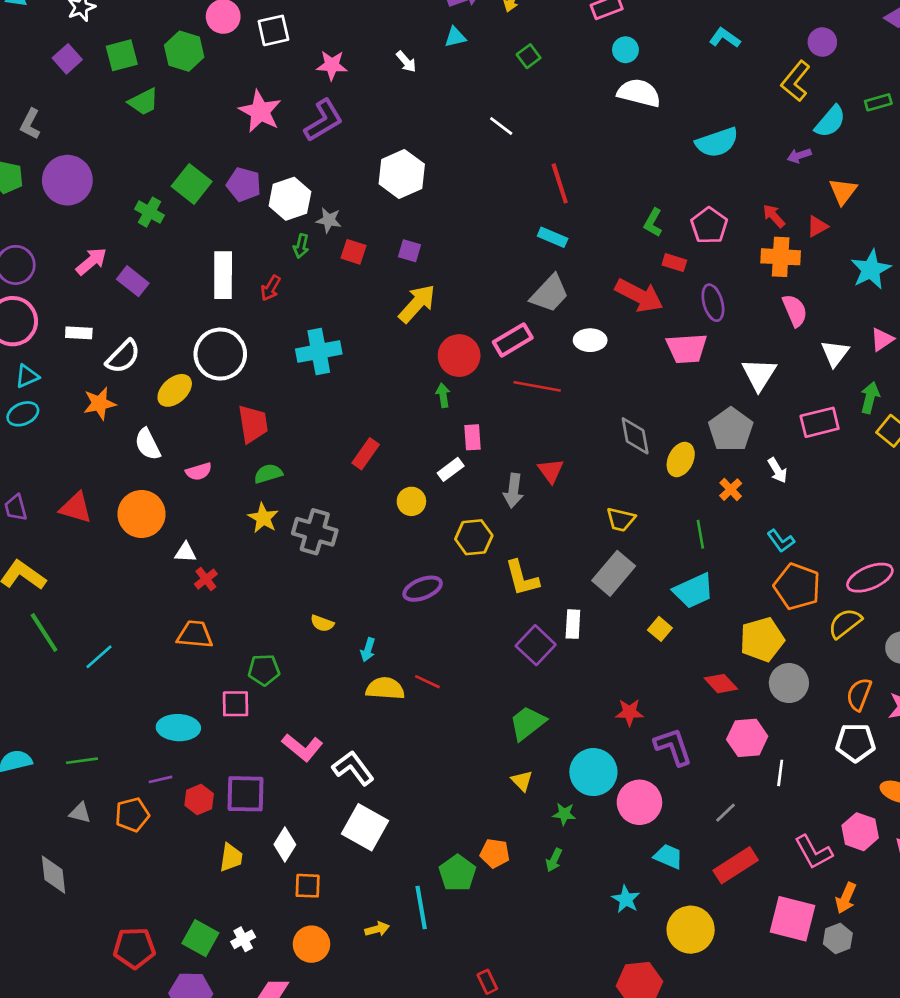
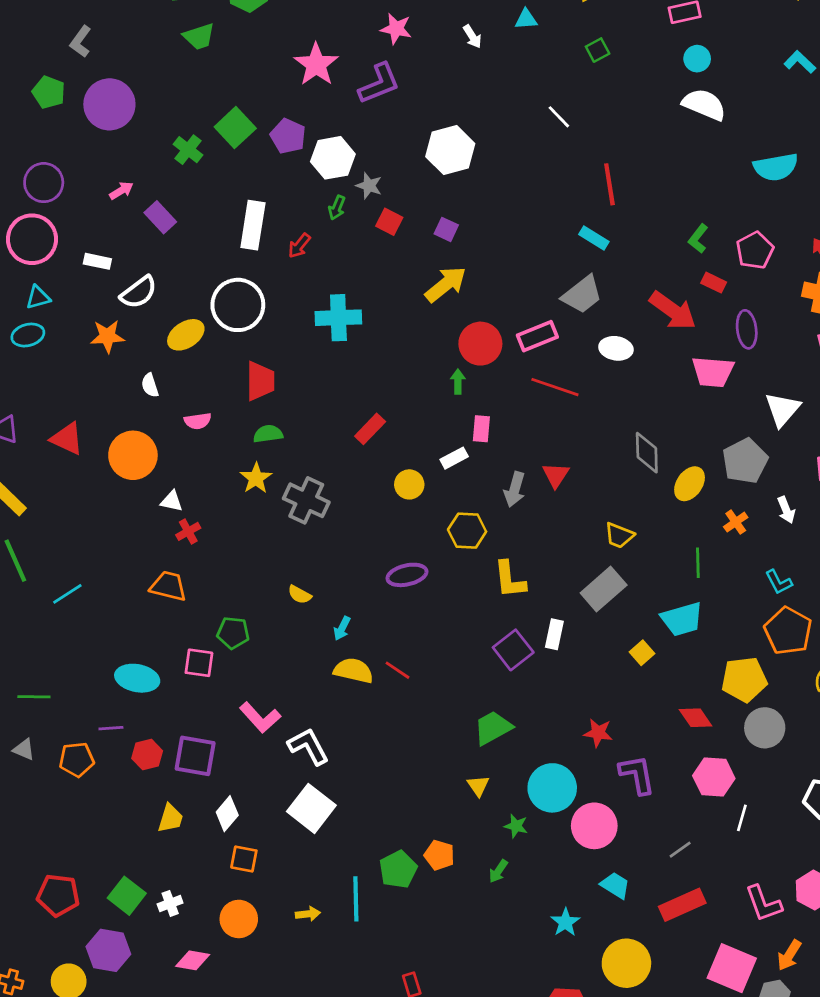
pink arrow: (91, 261) -> (121, 191), size x0.7
white semicircle: (148, 444) -> (150, 385), size x0.7

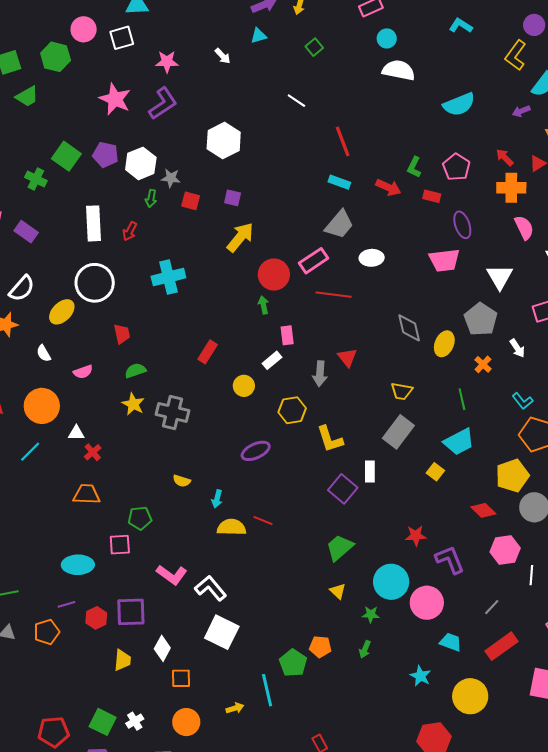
red arrow: (673, 311) -> (388, 187), moved, size x0.7
red trapezoid: (260, 381) -> (122, 334), size x0.7
cyan line: (67, 594) -> (30, 452), moved

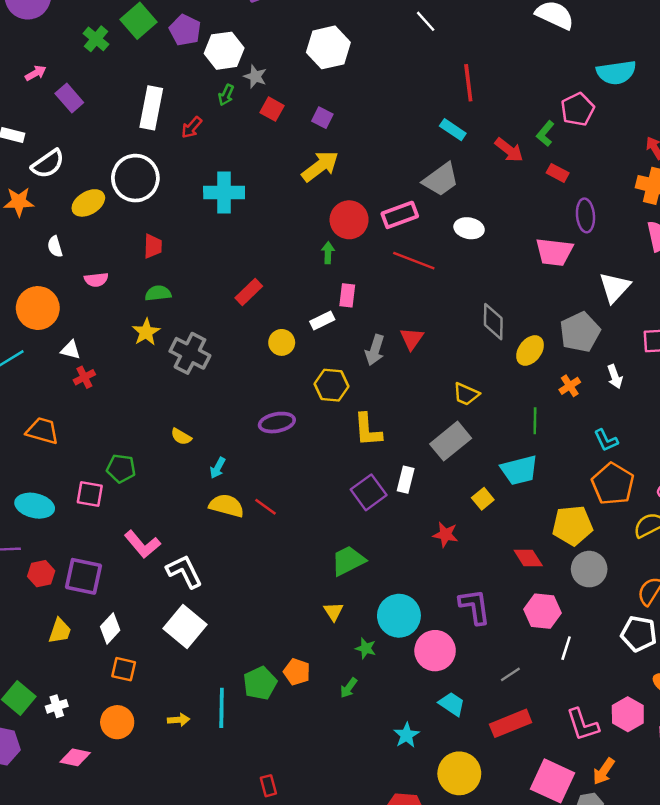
pink pentagon: (456, 167) -> (578, 109), moved
orange trapezoid: (87, 494) -> (42, 431), moved
red star: (416, 536) -> (445, 535), moved

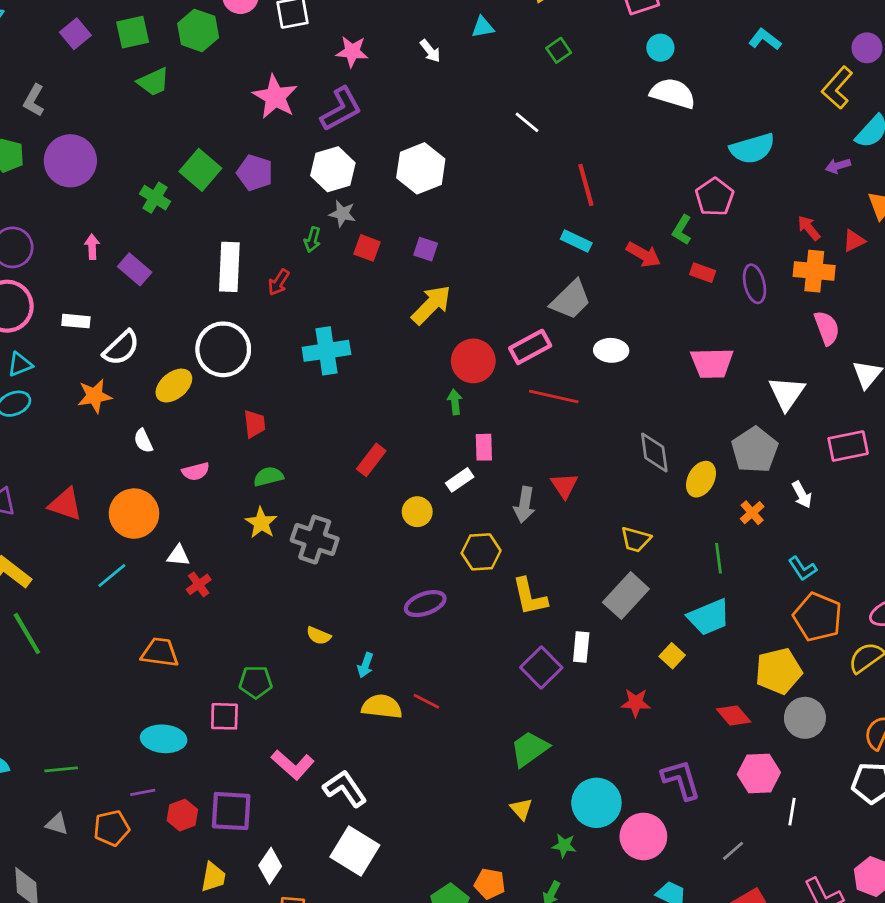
white hexagon: (224, 51) -> (333, 169), moved
pink arrow: (36, 73) -> (92, 247), turned -55
purple ellipse: (585, 215) -> (754, 284), moved

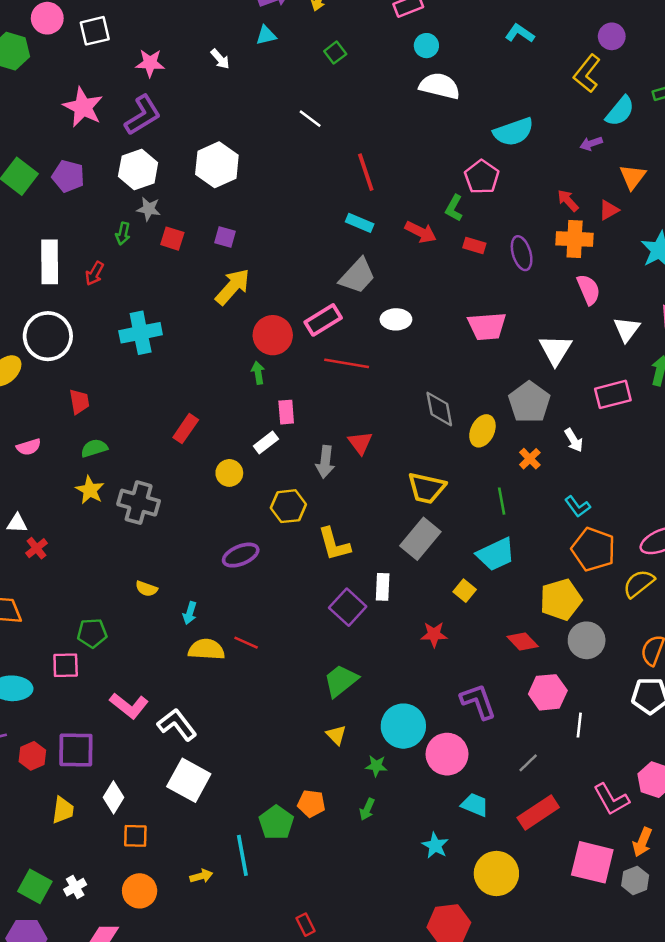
yellow trapezoid: (636, 539) -> (427, 488), size x1.4

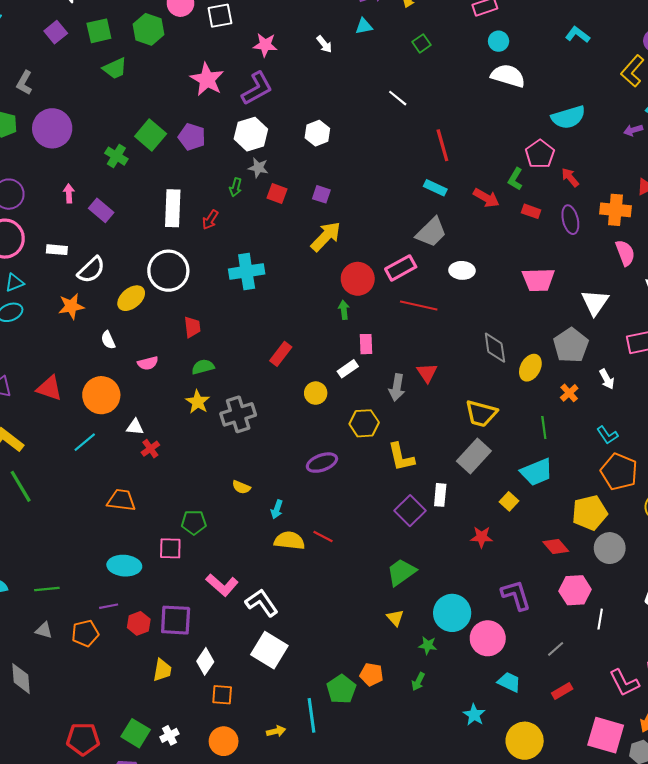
white hexagon: (217, 165) -> (317, 133), size x0.7
red arrow: (568, 201) -> (570, 177), moved
gray cross: (139, 503) -> (238, 414), turned -36
red rectangle: (538, 812) -> (562, 691), size x0.6

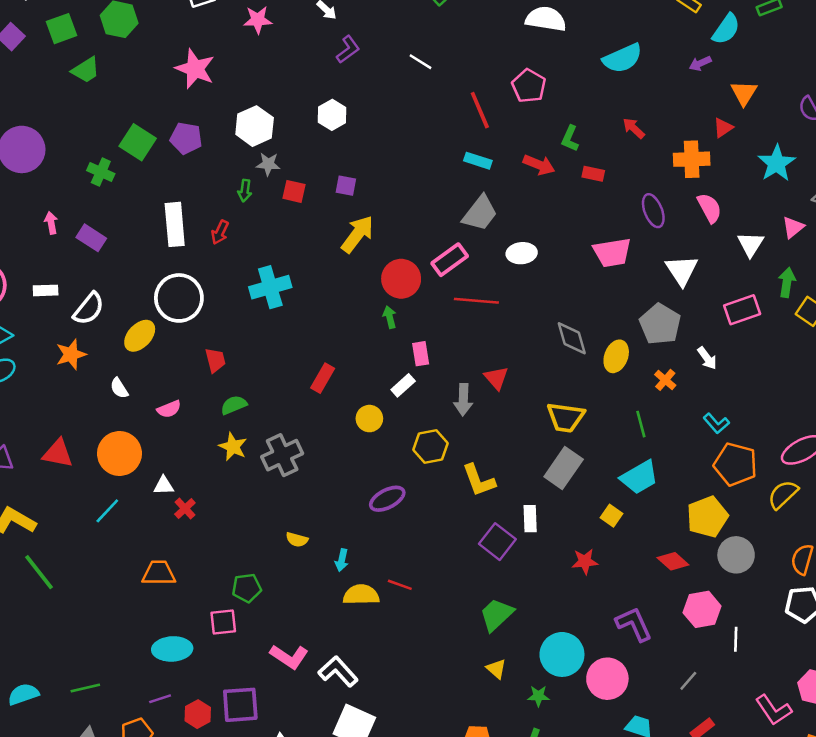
purple L-shape: (257, 88) -> (348, 49), moved, size x0.7
pink pentagon: (540, 154) -> (529, 86), moved
purple ellipse: (570, 220) -> (653, 211), moved

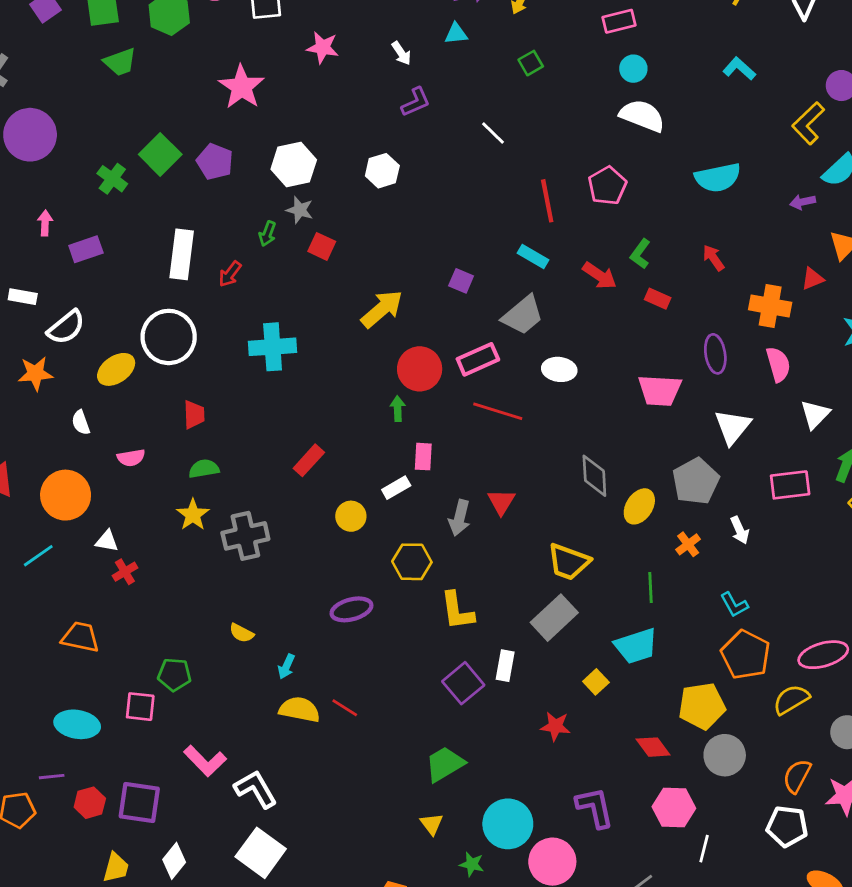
purple square: (346, 186) -> (461, 281), moved
purple rectangle: (91, 238) -> (86, 249), turned -64

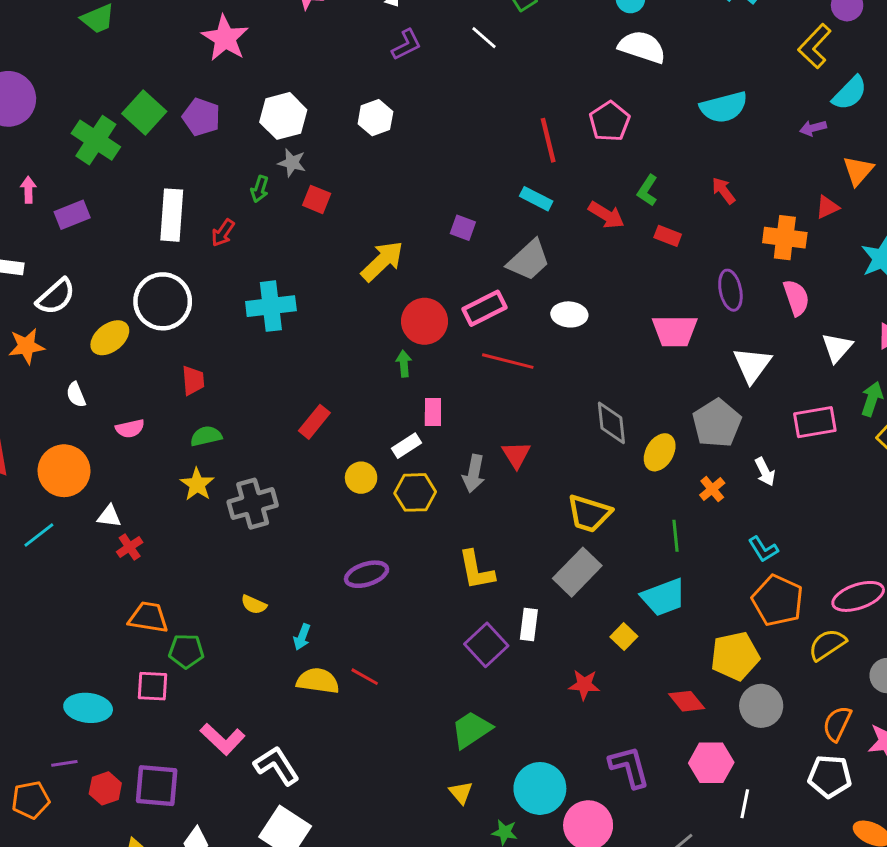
white line: (493, 133) -> (484, 38), moved
green cross: (112, 179) -> (96, 140), size x1.5
yellow hexagon: (412, 562) -> (415, 492), moved
orange trapezoid: (80, 637) -> (148, 617), moved

